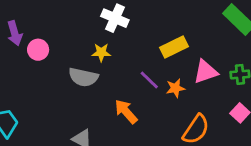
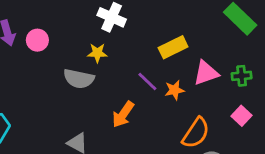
pink circle: (38, 50) -> (37, 40), moved
orange arrow: (126, 112) -> (123, 114), turned -104

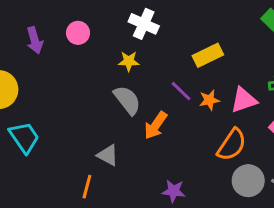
pink circle: (37, 40) -> (78, 33), moved
pink triangle: (206, 73) -> (244, 100), moved
gray semicircle: (79, 79) -> (127, 100), moved, turned -140

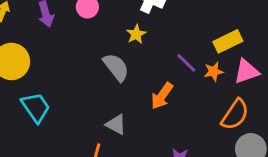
yellow rectangle: (208, 55) -> (228, 41), moved
yellow star: (129, 61) -> (136, 34), turned -30
gray semicircle: (127, 100) -> (116, 67), moved

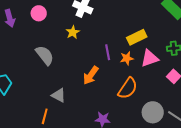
purple line: (186, 63) -> (108, 52), turned 35
gray semicircle: (116, 67) -> (45, 55), moved
orange semicircle: (235, 115) -> (128, 88), moved

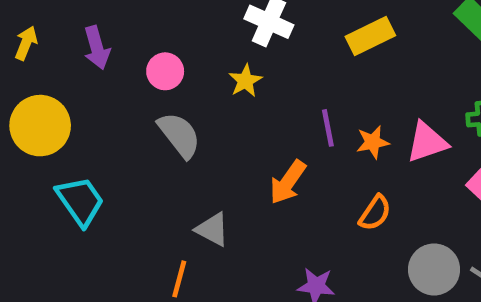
pink circle: (39, 13) -> (165, 71), moved
yellow rectangle: (137, 37) -> (370, 36), moved
orange semicircle: (128, 88) -> (375, 213), size x0.7

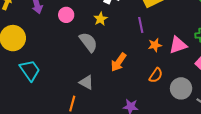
purple line: (328, 128) -> (141, 25), moved
gray semicircle: (179, 135) -> (88, 42), moved
gray circle: (434, 269) -> (181, 88), moved

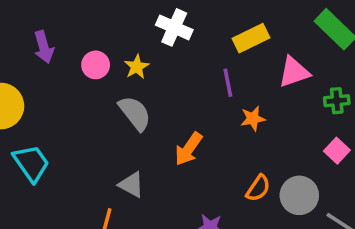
yellow star: (100, 19) -> (137, 67), moved
pink triangle: (178, 45) -> (294, 72), moved
orange semicircle: (156, 75) -> (258, 188), moved

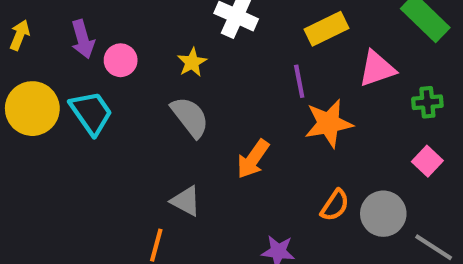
pink circle: (96, 65) -> (121, 60), moved
orange star: (253, 119) -> (329, 123), size x1.6
cyan trapezoid: (31, 163) -> (91, 113), moved

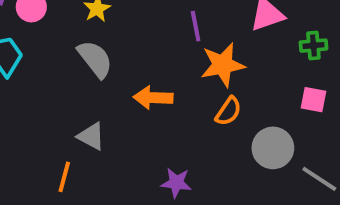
orange arrow: (253, 159) -> (153, 98), turned 57
pink square: (427, 161) -> (313, 100), turned -32
orange semicircle: (335, 205) -> (228, 111), moved

